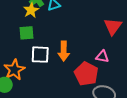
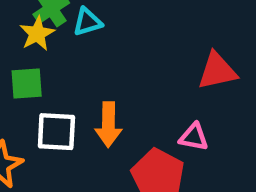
red triangle: (113, 26) -> (217, 71), turned 42

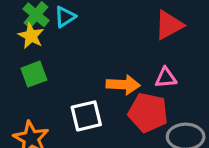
orange arrow: (108, 125) -> (123, 85), moved, turned -72
white square: (56, 132) -> (86, 116), moved

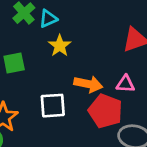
yellow star: (31, 36) -> (60, 46), moved

